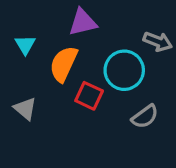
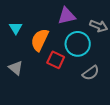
purple triangle: (83, 22) -> (67, 16), moved

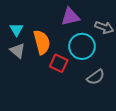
orange semicircle: (40, 40) -> (42, 42), turned 140
gray triangle: (16, 68) -> (18, 51), moved

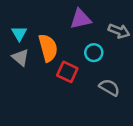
cyan circle: (82, 46) -> (94, 53), size x0.6
gray semicircle: (96, 77) -> (109, 87), turned -114

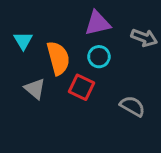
cyan circle: (94, 53) -> (99, 57), moved
gray triangle: (20, 57) -> (35, 89), moved

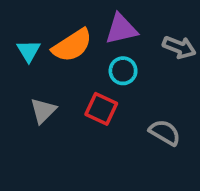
orange semicircle: (58, 58) -> (72, 45), moved, turned 72
gray triangle: (35, 89) -> (43, 111), turned 35

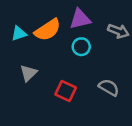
cyan triangle: (29, 51) -> (19, 33), turned 42
red square: (101, 109) -> (66, 91), moved

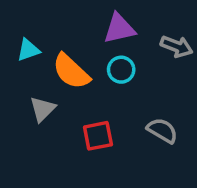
orange semicircle: (48, 30) -> (71, 71), moved, turned 76
red square: (66, 91) -> (98, 136), turned -36

